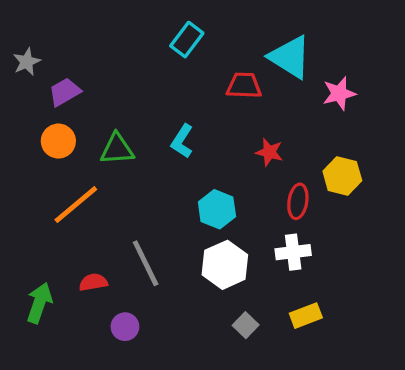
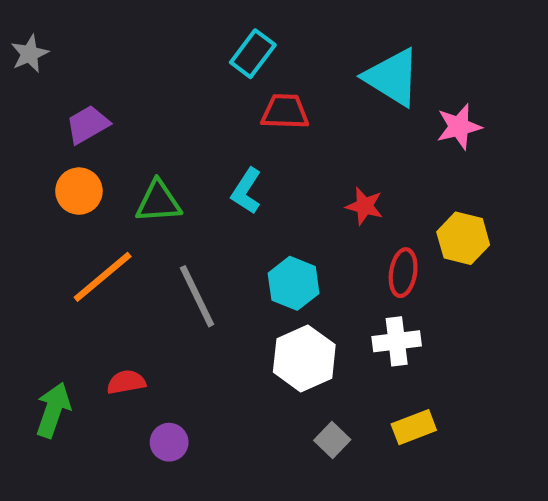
gray star: (27, 62) -> (30, 54), moved
red trapezoid: (244, 86) -> (285, 112), moved
gray line: (146, 263) -> (197, 296), moved

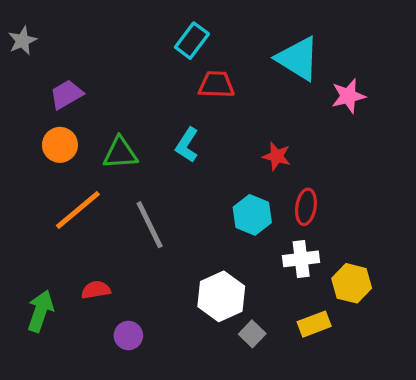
yellow hexagon: (463, 238) -> (352, 283), moved
cyan hexagon: (294, 283) -> (252, 215), moved
white hexagon: (304, 358) -> (221, 296), moved

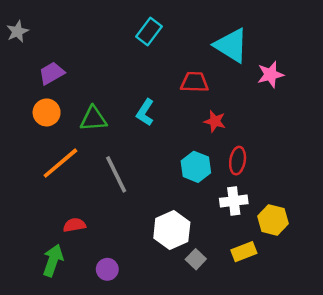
red trapezoid: (216, 85) -> (195, 82), moved
green arrow: (40, 311) -> (53, 260), moved
purple circle: (128, 335) -> (107, 269), moved

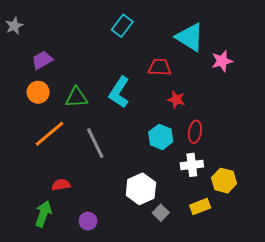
cyan L-shape: (145, 112) -> (119, 92), size x1.4

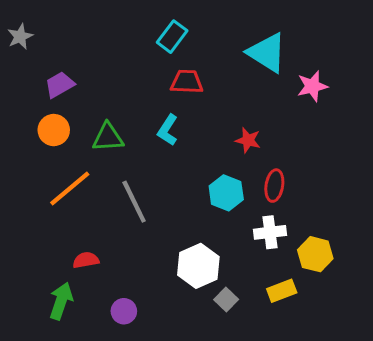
red trapezoid: (160, 67) -> (187, 82), moved
cyan L-shape: (119, 92) -> (168, 130), size x0.7

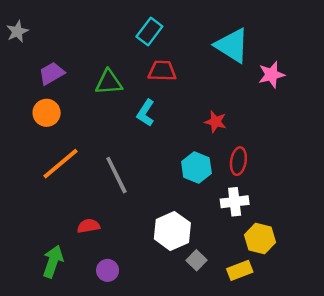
green triangle: (108, 137) -> (109, 82), moved
yellow hexagon: (315, 254) -> (260, 239), moved
red semicircle: (86, 260) -> (88, 226), moved
yellow rectangle: (282, 291) -> (240, 270), moved

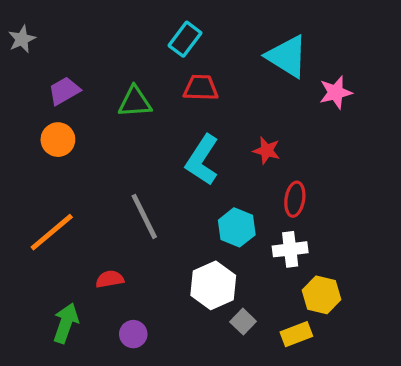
cyan L-shape: (146, 113) -> (202, 160), moved, size x1.5
orange line: (61, 164) -> (52, 232), moved
cyan hexagon: (196, 167) -> (237, 227), moved

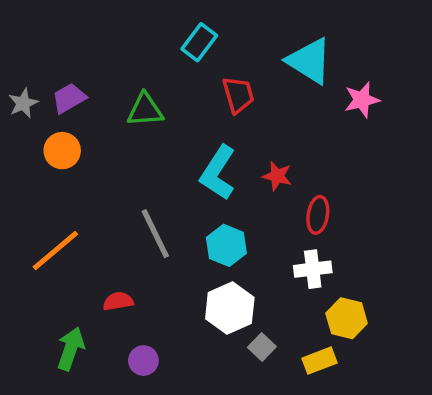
gray star: (22, 39) -> (23, 103), moved
red trapezoid: (201, 88) -> (238, 95), moved, turned 72
red star: (267, 151) -> (277, 176), moved
cyan hexagon: (237, 227) -> (226, 245), moved

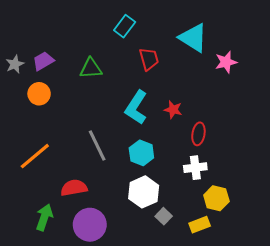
red semicircle: (118, 301) -> (74, 188), size x1.4
purple circle: (143, 361) -> (90, 225), size x1.8

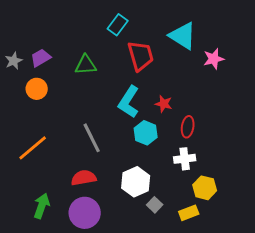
red trapezoid: (149, 59) -> (141, 56), size x1.4
cyan hexagon: (141, 153) -> (146, 133), moved
red semicircle: (74, 188) -> (84, 178), moved

